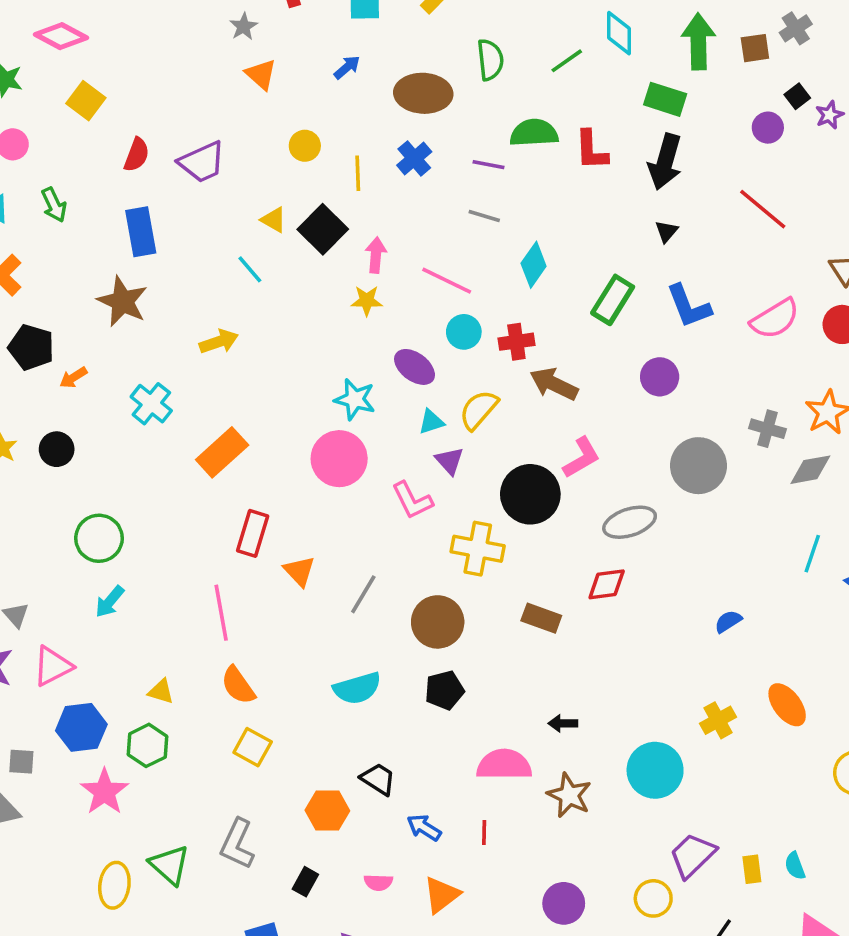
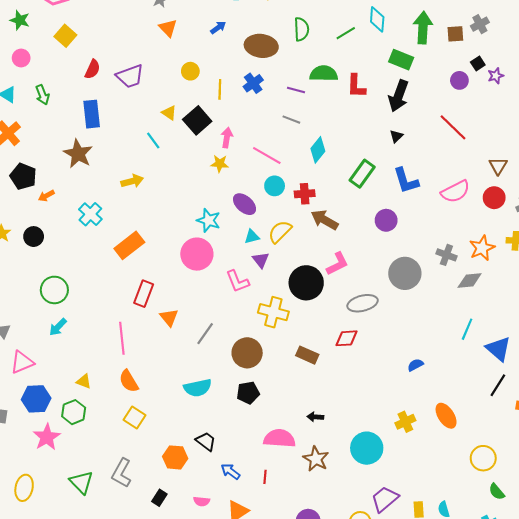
yellow ellipse: (114, 885) -> (24, 488), moved

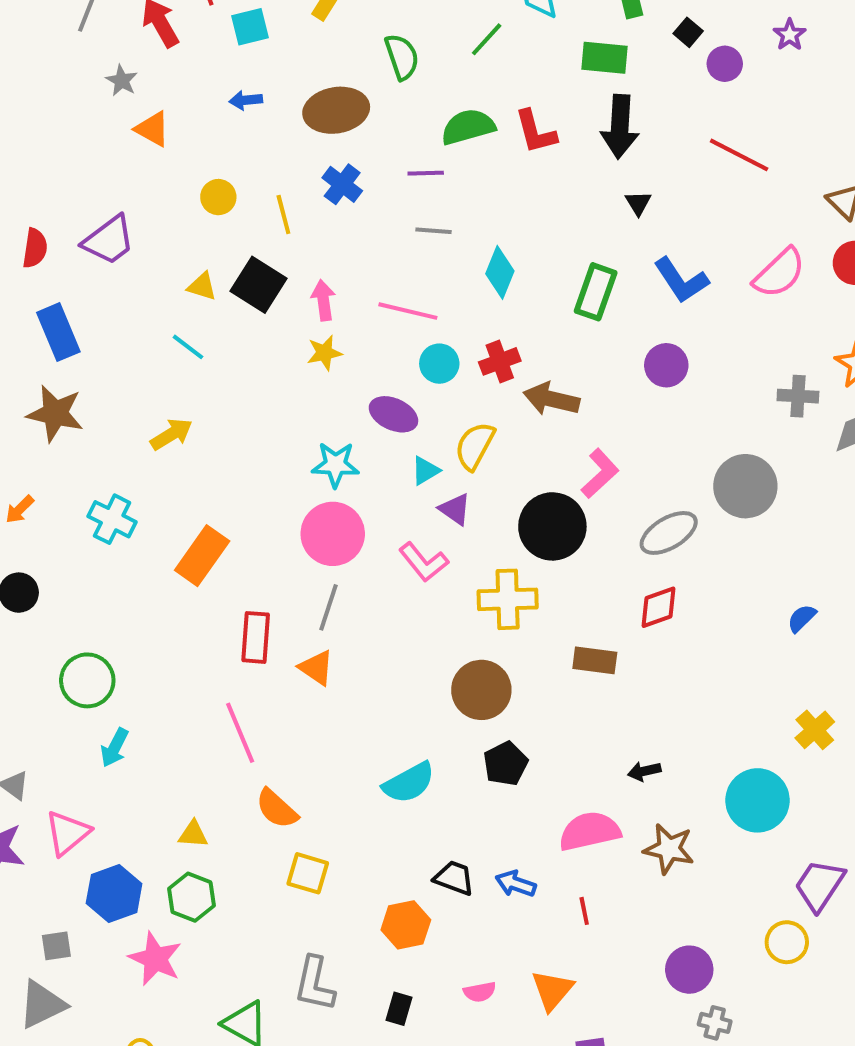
blue arrow: (218, 28) -> (246, 100), turned -133
black square: (478, 63) -> (688, 32), moved
gray circle: (405, 273) -> (745, 486), moved
gray line: (205, 334) -> (328, 607), moved
blue arrow: (230, 471) -> (516, 884), moved

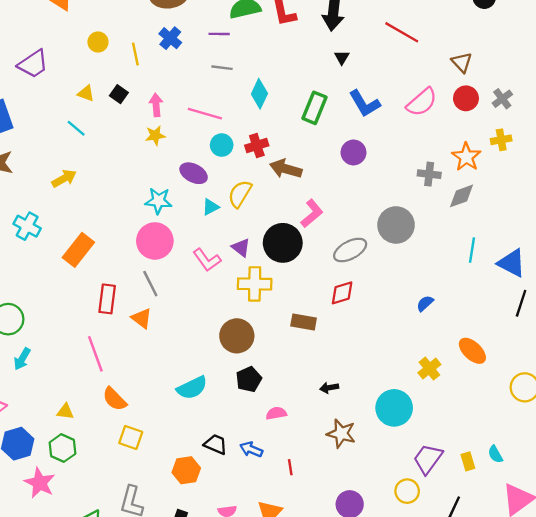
black square: (259, 285) -> (119, 94), size x0.6
purple triangle: (455, 509) -> (241, 248), moved
gray line: (328, 607) -> (150, 284), turned -48
pink semicircle: (590, 831) -> (276, 413), moved, size x0.6

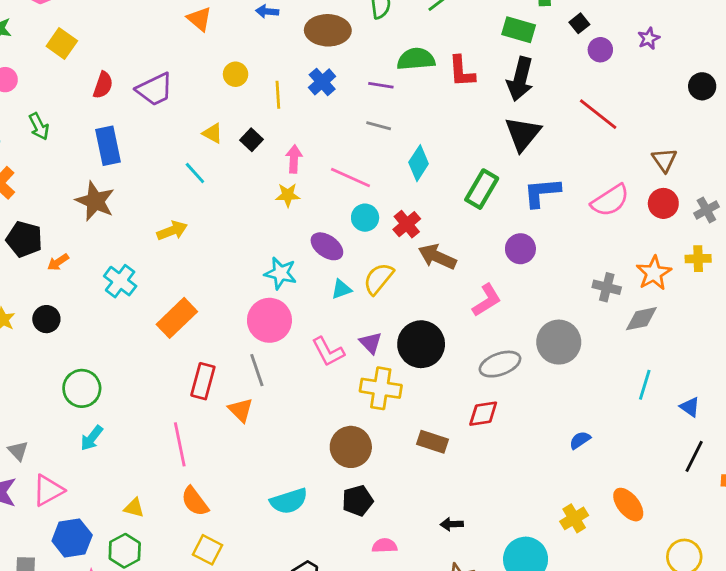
black triangle: (342, 57) -> (523, 134), size x2.0
blue L-shape: (365, 103) -> (542, 192), turned 108
red cross: (257, 146) -> (407, 224), turned -30
pink L-shape: (312, 213) -> (487, 300), moved
blue triangle: (512, 263) -> (690, 407), size x0.6

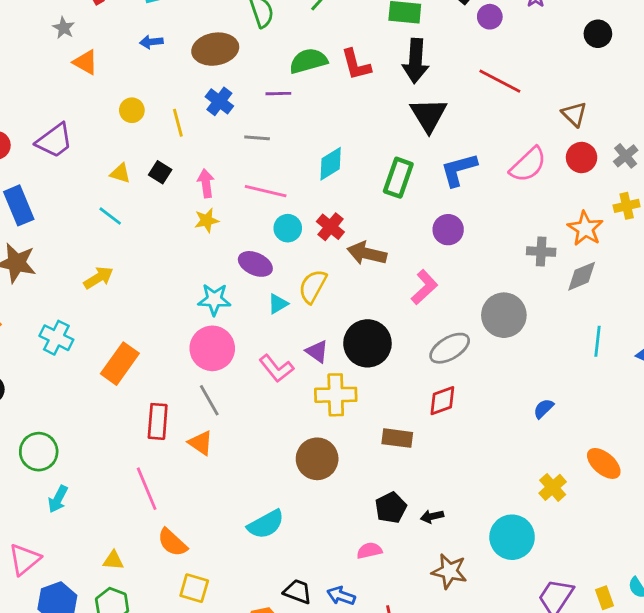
gray line: (379, 126) -> (257, 138), moved
cyan diamond: (419, 163) -> (331, 164), turned 36
black pentagon: (358, 501) -> (391, 508), moved

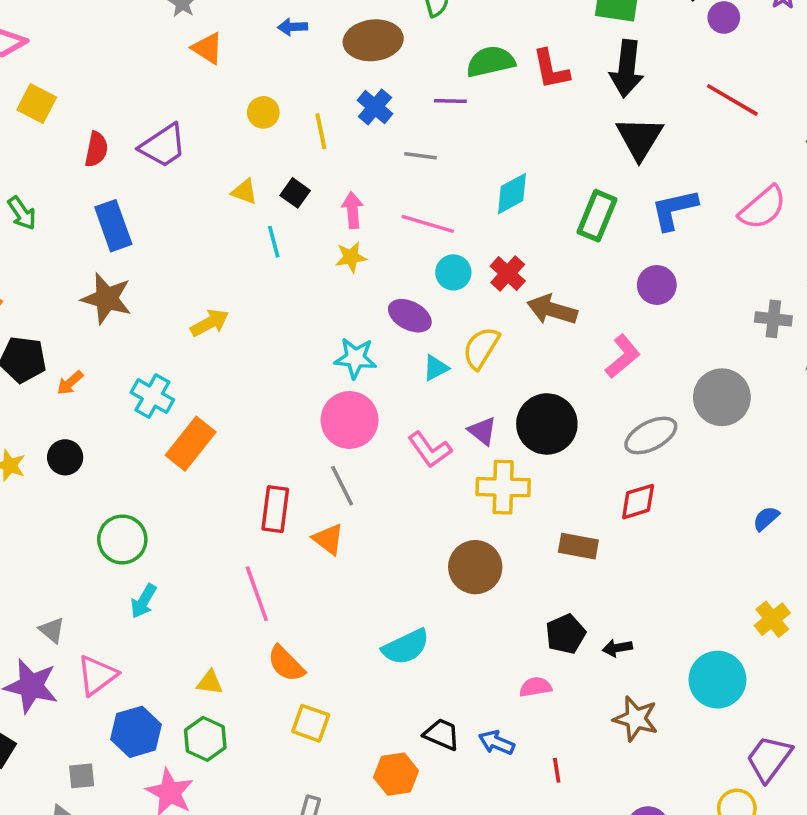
cyan line: (110, 216) -> (274, 242), moved, turned 35
orange rectangle: (120, 364) -> (191, 444), moved

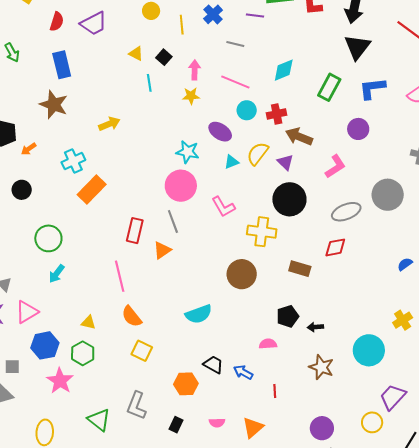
red cross: (508, 273) -> (277, 114), turned 30
cyan cross: (152, 396) -> (73, 161), turned 30
purple triangle: (482, 431) -> (285, 162), moved
orange triangle: (328, 539) -> (162, 250), turned 42

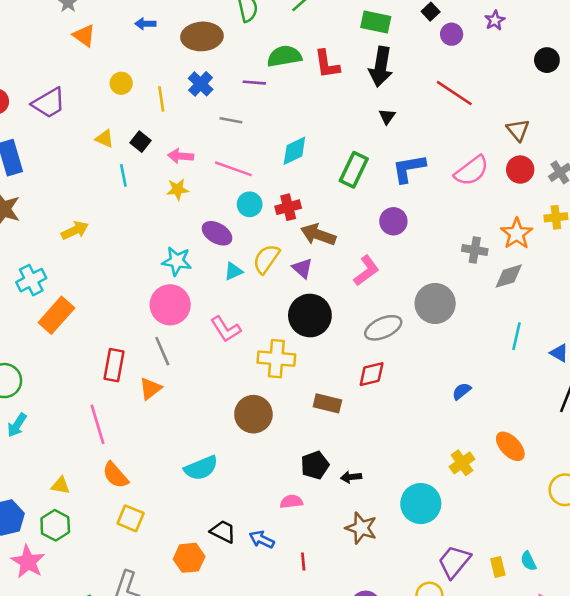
black triangle: (357, 47) -> (387, 116), size x0.5
pink arrow: (195, 70) -> (181, 156), turned -84

